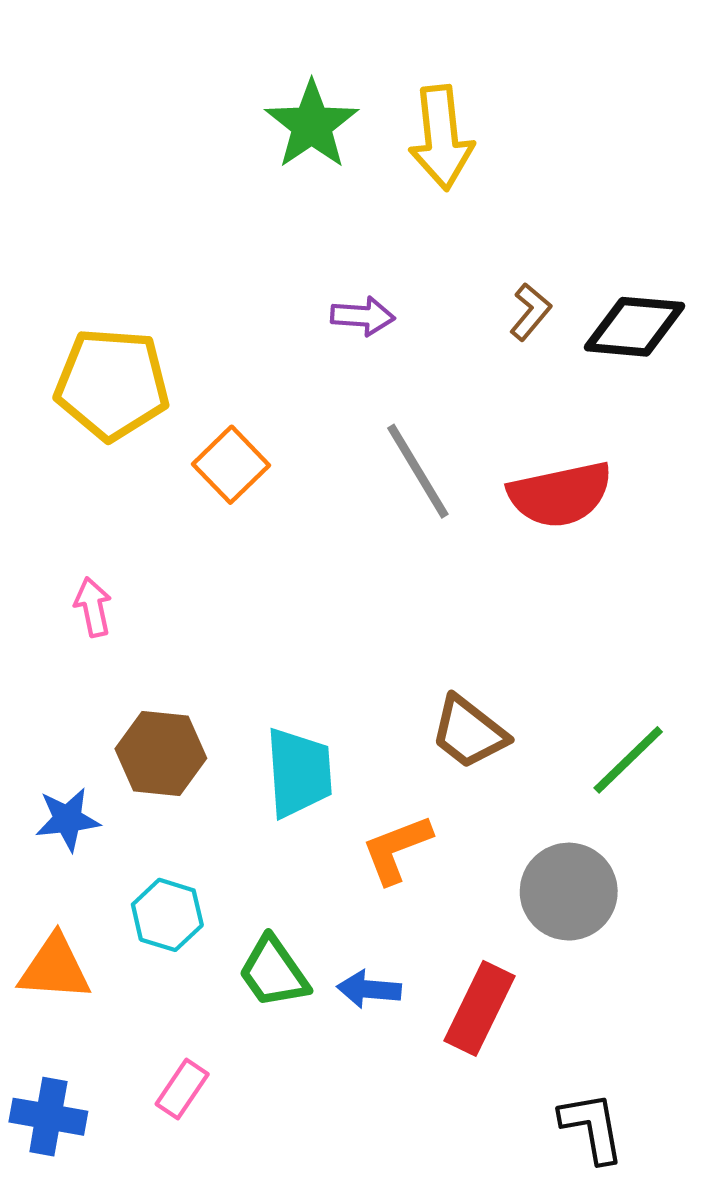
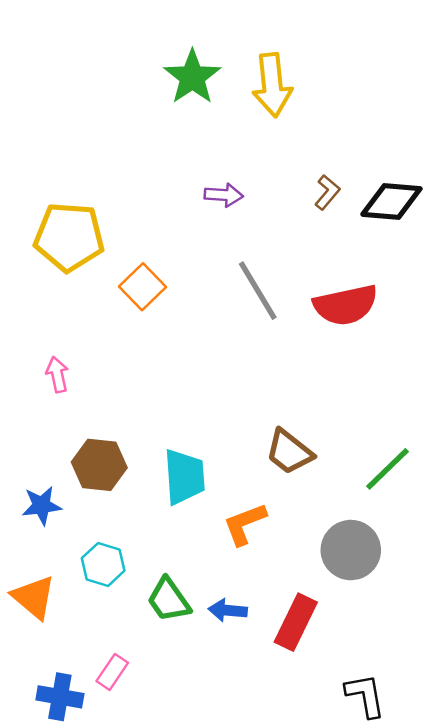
orange triangle: (55, 968) -> (34, 597), turned 36
blue cross: (48, 1117) -> (60, 697), moved

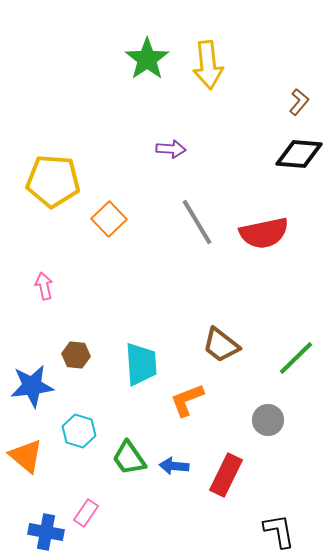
brown L-shape: (327, 192) -> (299, 102), moved
brown hexagon: (99, 465) -> (76, 355), size x0.7
blue star: (42, 506) -> (32, 386), size x1.4
gray circle: (351, 550) -> (268, 420), size x0.7

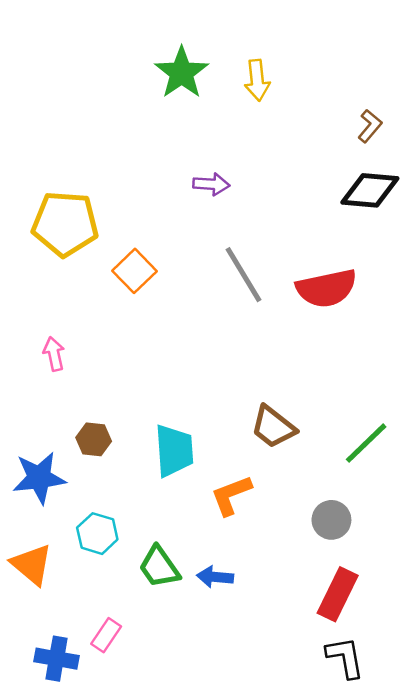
yellow arrow: (208, 65) -> (257, 80), size x0.7
red rectangle: (226, 475) -> (338, 594), moved

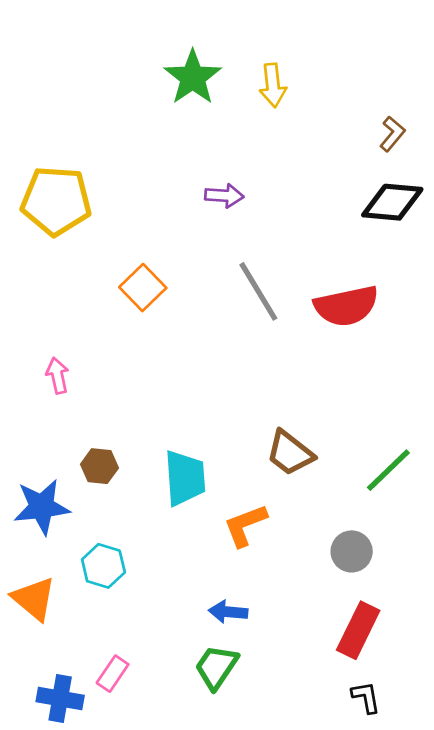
yellow pentagon: (65, 224) -> (56, 201), moved
green trapezoid: (159, 567) -> (216, 667), moved, turned 69
black L-shape: (345, 657) -> (366, 697), size x0.7

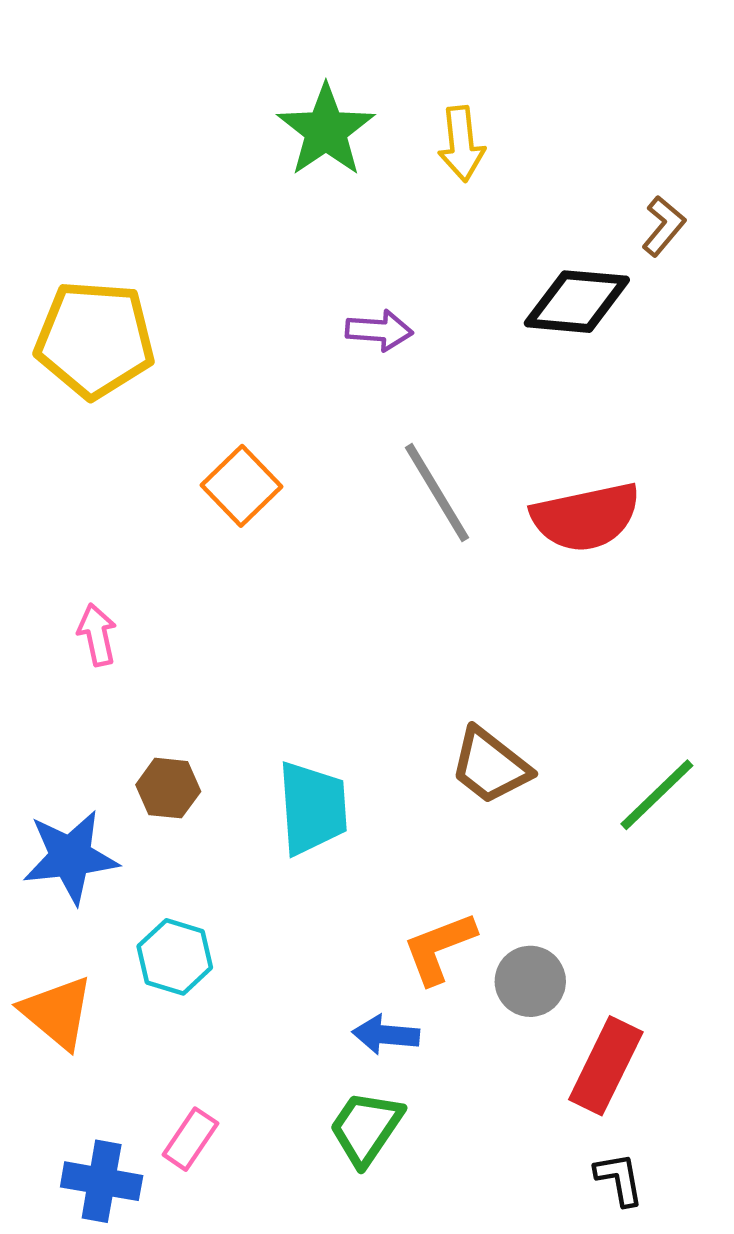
black diamond: (392, 202) -> (577, 302), moved
orange L-shape: (245, 525) -> (439, 948), moved
gray circle: (352, 551) -> (530, 981), moved

